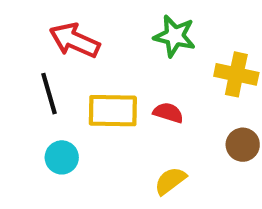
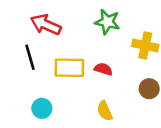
cyan circle: (62, 157) -> (42, 108), moved
yellow semicircle: (170, 181) -> (105, 111), turned -78

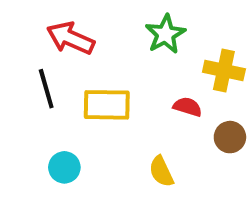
green star: (107, 22) -> (165, 34), turned 30
red semicircle: (103, 69) -> (188, 107), moved

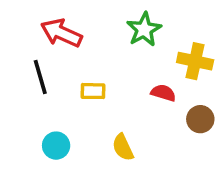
yellow rectangle: (107, 105) -> (93, 91), size x0.6
yellow semicircle: (161, 171) -> (123, 147), moved

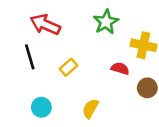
yellow rectangle: (93, 91) -> (68, 67), turned -42
yellow semicircle: (123, 147) -> (90, 109), turned 54

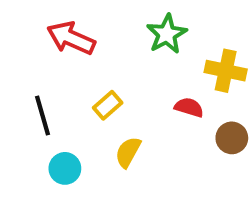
black line: (30, 57) -> (43, 115), moved
yellow semicircle: (90, 109) -> (128, 152), moved

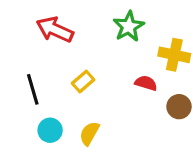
yellow semicircle: (128, 152) -> (89, 133), moved

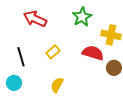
red semicircle: (146, 83) -> (93, 53), size x1.5
cyan circle: (50, 130) -> (14, 83), moved

